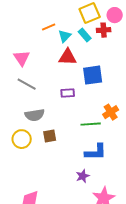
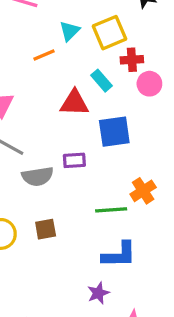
pink circle: (115, 15) -> (149, 84), moved
cyan rectangle: (85, 35) -> (102, 81), moved
cyan triangle: (65, 36) -> (70, 31), moved
gray semicircle: (35, 115) -> (38, 176), moved

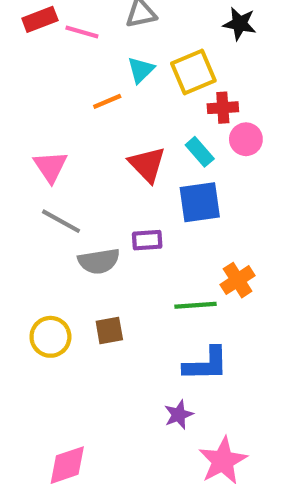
cyan rectangle: (102, 81) -> (200, 152), moved
red triangle: (74, 103) -> (147, 164), turned 44

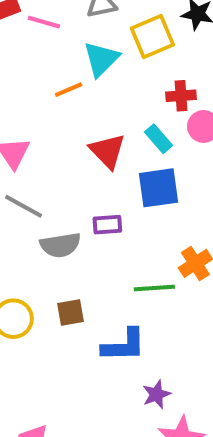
cyan triangle: (141, 70) -> (101, 59), size x1.4
yellow square: (193, 72) -> (152, 36), moved
blue L-shape: (206, 364) -> (124, 345), moved
purple star: (179, 415) -> (156, 394), moved

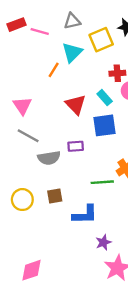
orange line: (69, 90) -> (54, 70), turned -35

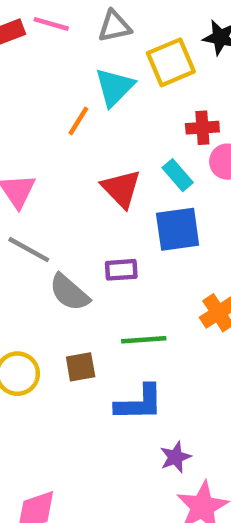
pink line: (40, 32) -> (51, 24), moved
gray semicircle: (49, 158) -> (69, 292), turned 50
green line: (102, 182) -> (144, 340), moved

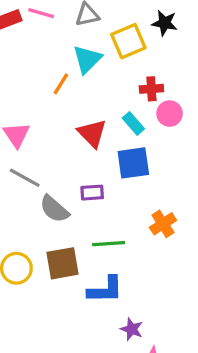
brown square: (81, 367) -> (63, 263), size x1.5
purple star: (175, 457) -> (132, 329), turned -30

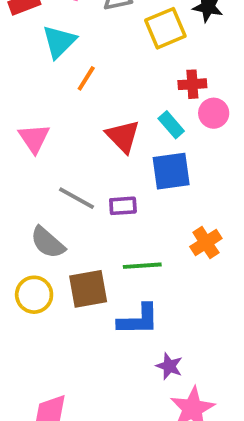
cyan triangle: (87, 59) -> (59, 42), moved
gray line: (25, 178) -> (77, 198), moved
gray semicircle: (54, 209) -> (48, 243), moved

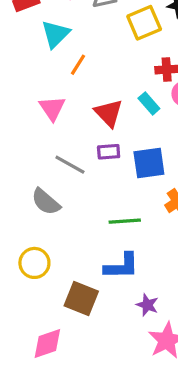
pink triangle: (34, 138) -> (52, 108), moved
blue square: (171, 171) -> (149, 163), moved
purple rectangle: (123, 206) -> (109, 152), moved
brown square: (88, 289) -> (81, 298), moved, turned 32
yellow circle: (34, 295) -> (34, 263), moved

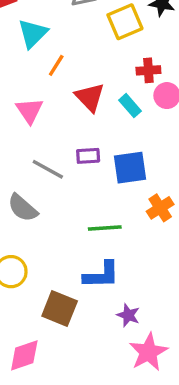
red triangle: (109, 113) -> (90, 97), moved

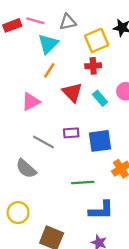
cyan triangle: (33, 33) -> (48, 44), moved
red cross: (148, 70) -> (93, 66), moved
pink triangle: (29, 111) -> (31, 102), turned 36
blue L-shape: (101, 275) -> (101, 210), moved

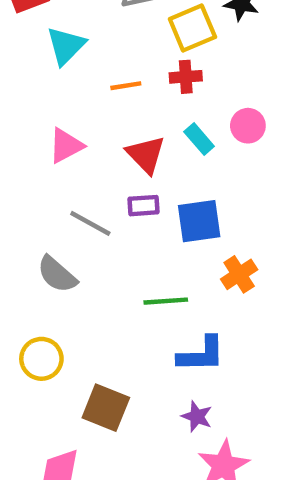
cyan triangle: (48, 44) -> (66, 46), moved
orange line: (49, 70) -> (126, 86), moved, turned 49
red triangle: (72, 92) -> (146, 155), moved

